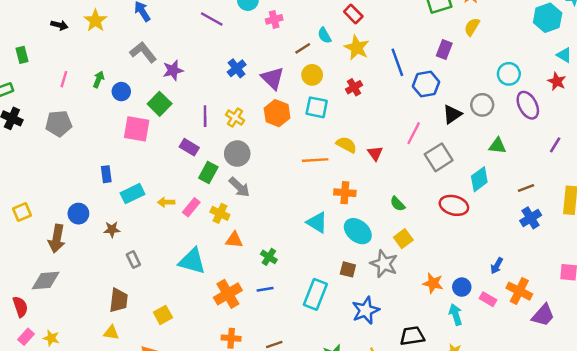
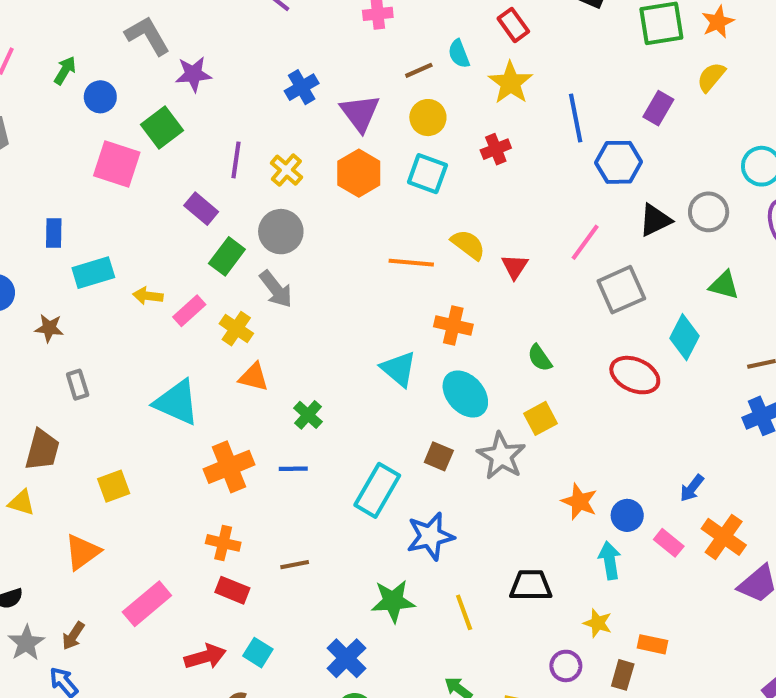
cyan diamond: (479, 179) -> (685, 337), turned -35
blue star: (366, 310) -> (430, 536), moved

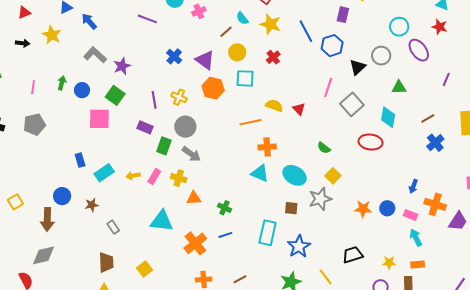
orange cross: (453, 325) -> (267, 147), moved
gray star: (501, 456) -> (320, 199), turned -30
cyan arrow: (610, 560) -> (416, 237), moved

